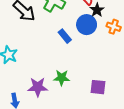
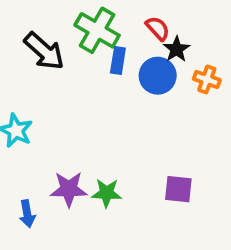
blue rectangle: (65, 36) -> (118, 61), moved, turned 48
green star: (62, 78) -> (107, 193), moved

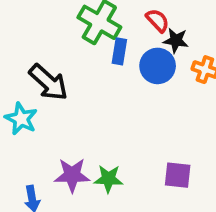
black star: (177, 49) -> (176, 40), turned -30
black arrow: (44, 51) -> (48, 82), moved

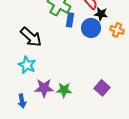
cyan star: (21, 119) -> (27, 65), moved
purple square: (178, 175) -> (102, 88), turned 35

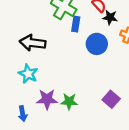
blue circle: (91, 28) -> (97, 44), moved
black arrow: (31, 37) -> (33, 43), turned 145

